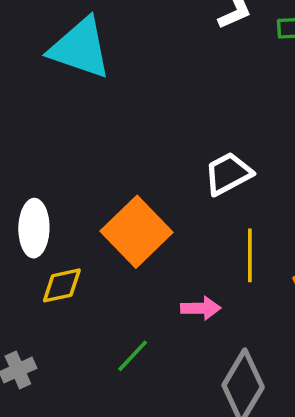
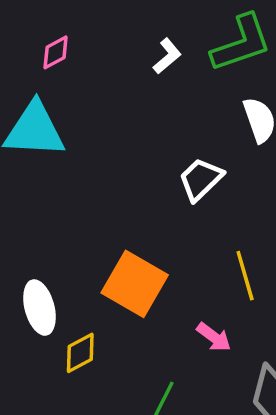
white trapezoid: (228, 174) -> (201, 179), moved
pink arrow: (201, 308) -> (214, 337), turned 54

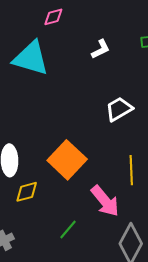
white L-shape: (167, 56) -> (101, 49), moved
pink arrow: (214, 337) -> (105, 201), size x1.6

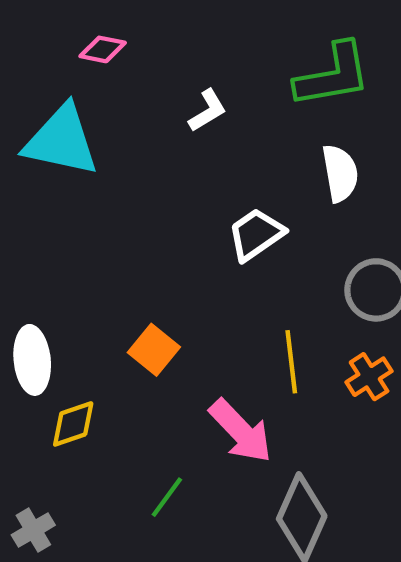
pink diamond: (53, 17) -> (103, 49), turned 30
orange square: (67, 160) -> (154, 350), size x0.6

